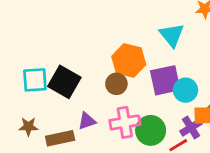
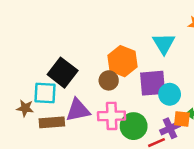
cyan square: (35, 80) -> (45, 93), moved
purple triangle: (87, 121) -> (78, 110), size x1.5

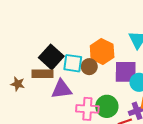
cyan square: (45, 93) -> (73, 63), moved
pink cross: (112, 116) -> (87, 109), moved
brown rectangle: (52, 122) -> (43, 74), moved

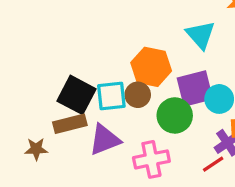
green circle: (107, 106) -> (175, 115), moved

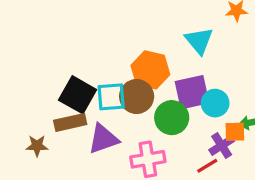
brown circle: (138, 95) -> (137, 97), size x1.4

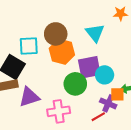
cyan square: (111, 97) -> (29, 46), moved
brown circle: (137, 97) -> (56, 34), moved
purple cross: (222, 146) -> (108, 103), turned -35

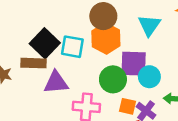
cyan square: (29, 46) -> (72, 47), moved
orange square: (117, 94) -> (128, 106), moved

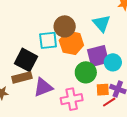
cyan square: (72, 47) -> (48, 40), moved

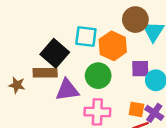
brown circle: (65, 26) -> (135, 20), moved
purple square: (98, 56) -> (140, 69), size x0.7
green circle: (86, 72) -> (98, 76), moved

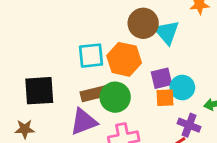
black square: (55, 53) -> (39, 91), moved, turned -32
brown rectangle: (45, 73) -> (95, 94), moved
orange square: (136, 109) -> (165, 98), moved

